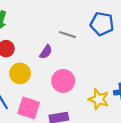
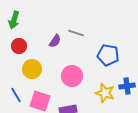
blue pentagon: (102, 24) -> (108, 55), moved
purple semicircle: (46, 52) -> (55, 41), moved

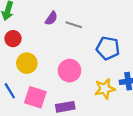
purple semicircle: (55, 41) -> (51, 18), moved
yellow star: (105, 93) -> (105, 89), turned -30

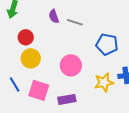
purple semicircle: (51, 18) -> (54, 16), turned 128
red circle: (13, 39) -> (26, 37), moved

